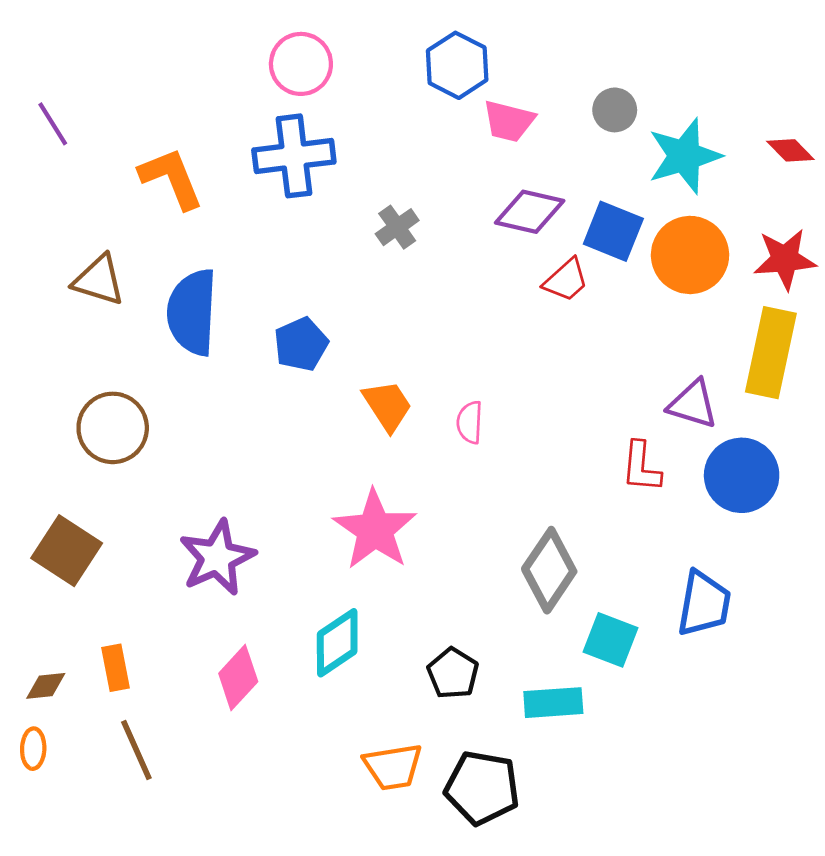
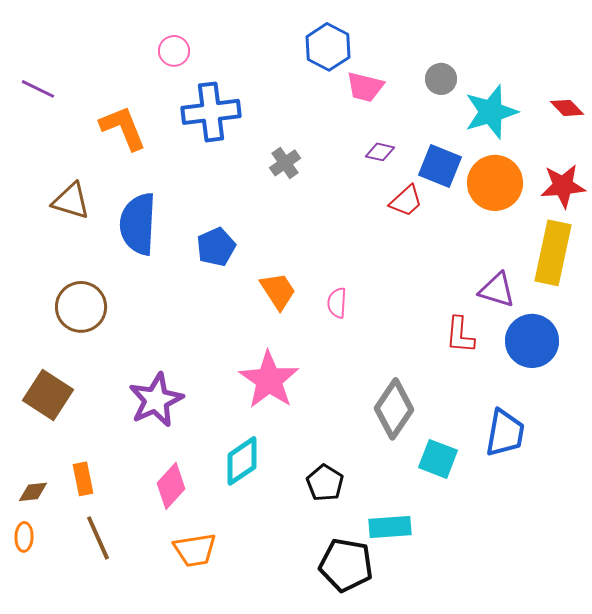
pink circle: (301, 64) -> (174, 51), moved, size x0.7
purple line: (53, 124) -> (38, 89), turned -32
purple diamond: (530, 212) -> (380, 152), size x0.6
cyan rectangle: (553, 703) -> (390, 527), moved
orange trapezoid: (393, 767) -> (195, 550), moved

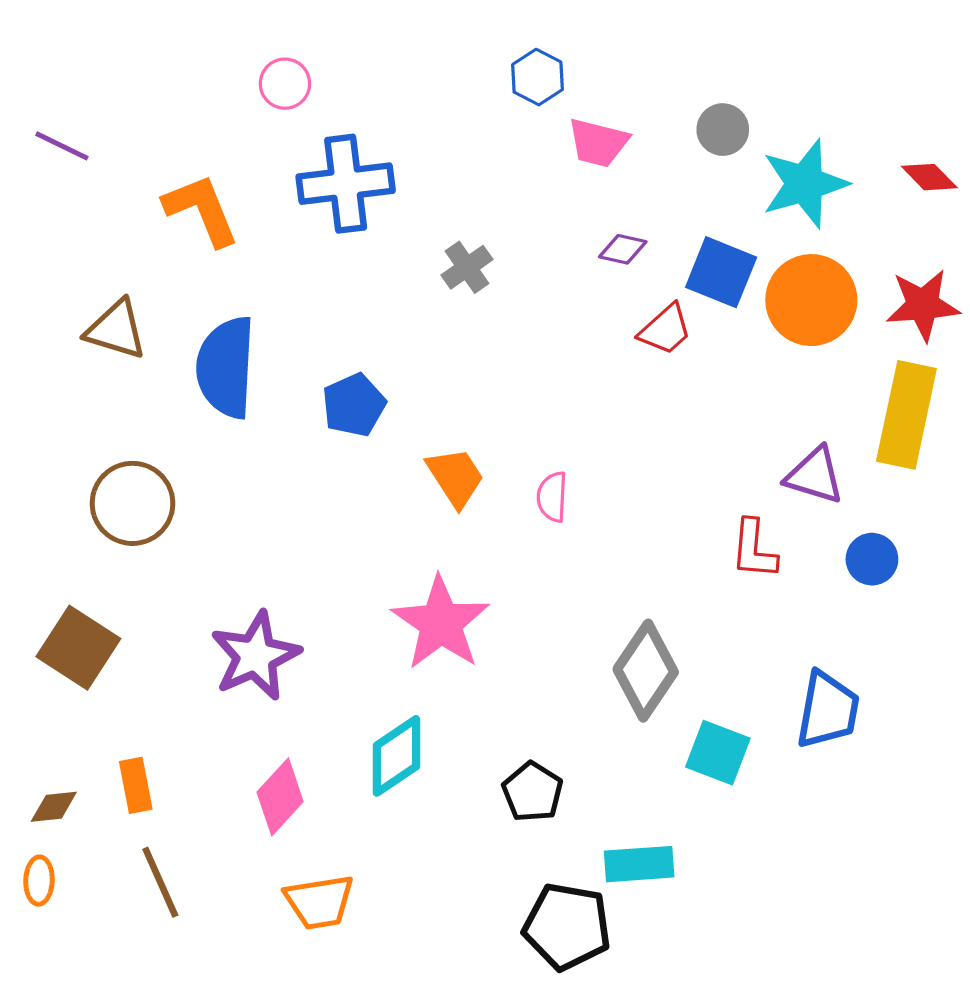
blue hexagon: (328, 47) -> (537, 77), size x0.7
blue circle: (532, 341) -> (872, 559), size x0.6

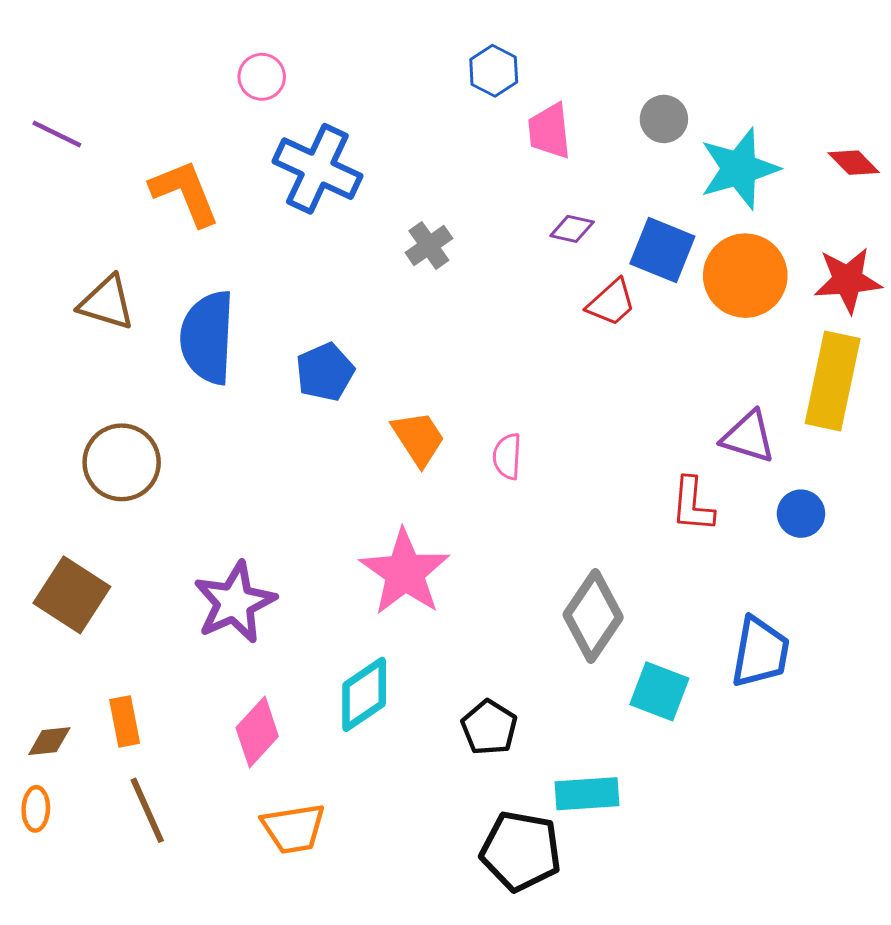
pink trapezoid: (598, 143) -> (549, 131), turned 70
blue cross: (346, 184) -> (317, 169), turned 32

